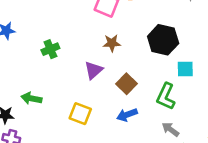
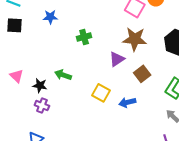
brown star: (112, 43) -> (135, 39), size x1.6
blue arrow: (127, 115) -> (127, 102), moved

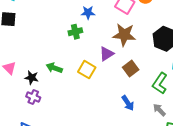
blue star: (50, 17) -> (88, 13), moved
yellow square: (101, 93) -> (87, 70), moved
blue arrow: (127, 102) -> (128, 103), moved, turned -112

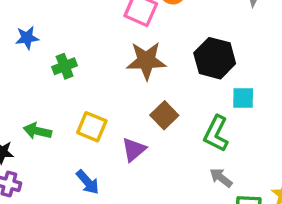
blue star: (88, 13) -> (27, 38), moved
purple triangle: (106, 54) -> (134, 150), moved
blue arrow: (128, 103) -> (88, 182), moved

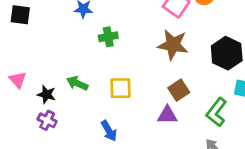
yellow square: (92, 127) -> (120, 88), turned -35
purple triangle: (134, 150) -> (167, 115), moved, turned 30

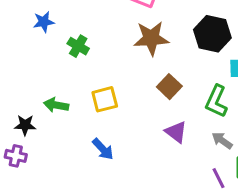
green cross: (108, 37) -> (78, 46), turned -36
purple triangle: (167, 115) -> (176, 132), moved, turned 50
purple cross: (47, 120) -> (16, 156), moved

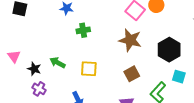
green cross: (78, 46) -> (83, 30), turned 32
purple cross: (16, 156) -> (39, 89), moved

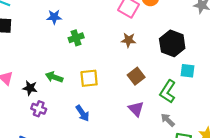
brown star: (130, 40) -> (128, 40), size x0.6

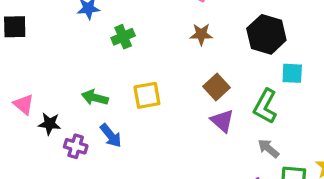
black star: (30, 88) -> (50, 124), moved
purple triangle: (136, 109) -> (222, 121), moved
blue arrow: (82, 113) -> (111, 136), moved

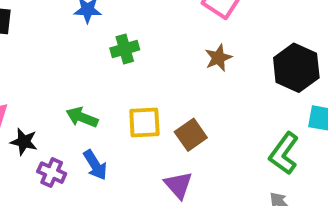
brown star: (201, 34) -> (218, 58), turned -30
brown square: (217, 87) -> (191, 135), moved
purple triangle: (222, 121) -> (178, 185), moved

